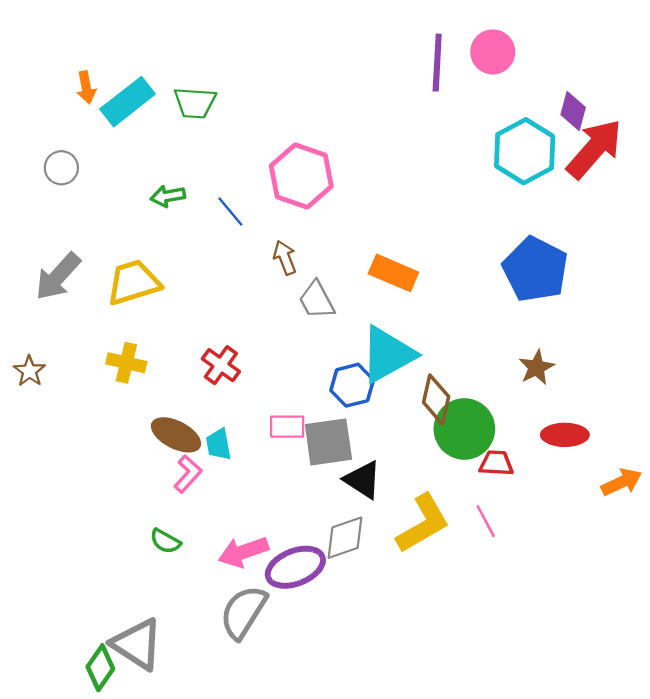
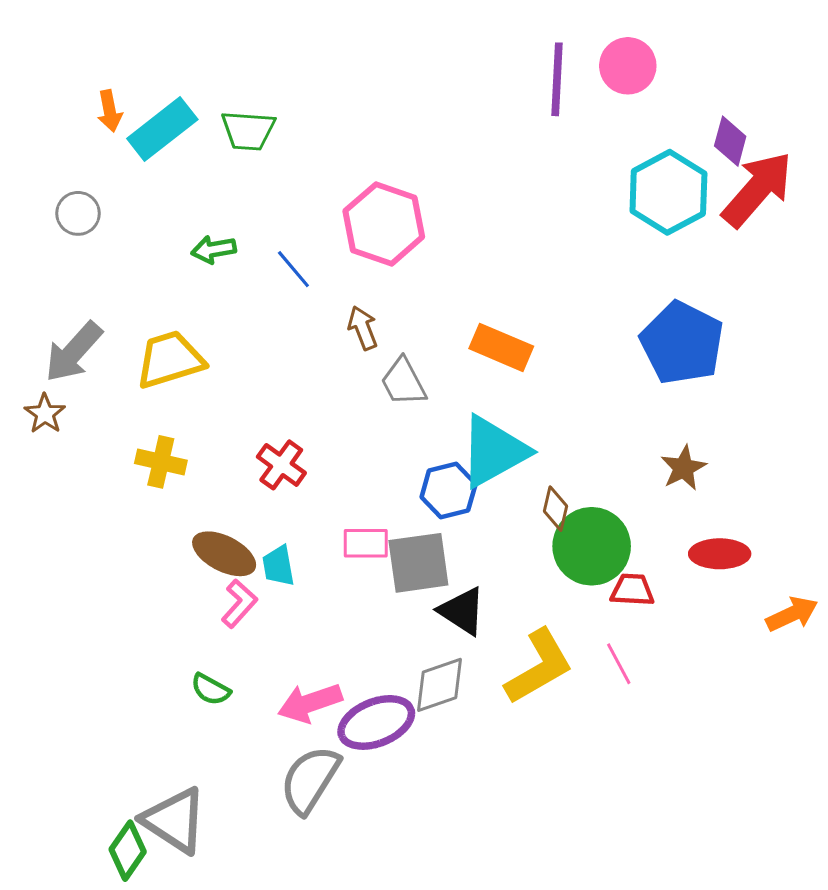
brown star: (29, 371) -> (45, 414), moved
brown diamond: (436, 399) -> (555, 509), size x0.7

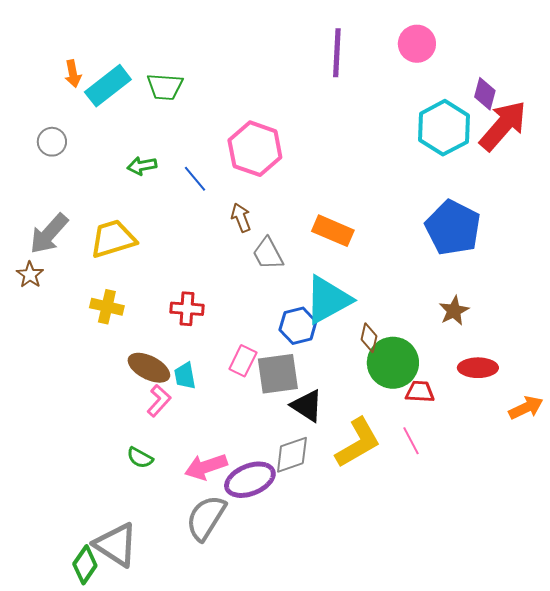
purple line: (557, 79) -> (337, 53), moved
red cross: (281, 465) -> (187, 309), turned -32
pink rectangle: (366, 543) -> (243, 361), turned -64

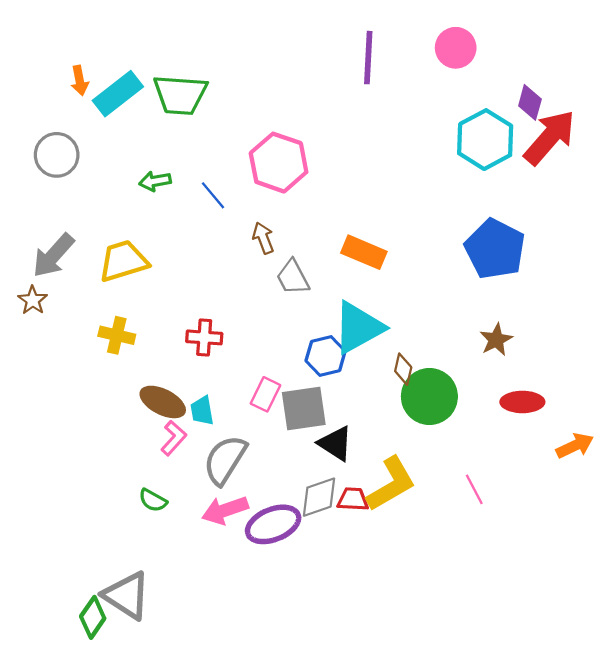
green trapezoid: (165, 87) -> (180, 95), size x1.4
gray circle: (52, 142) -> (57, 155), size x1.4
red trapezoid: (420, 392) -> (353, 499), moved
pink line: (411, 441) -> (474, 489), moved
gray semicircle: (206, 518) -> (225, 460), moved

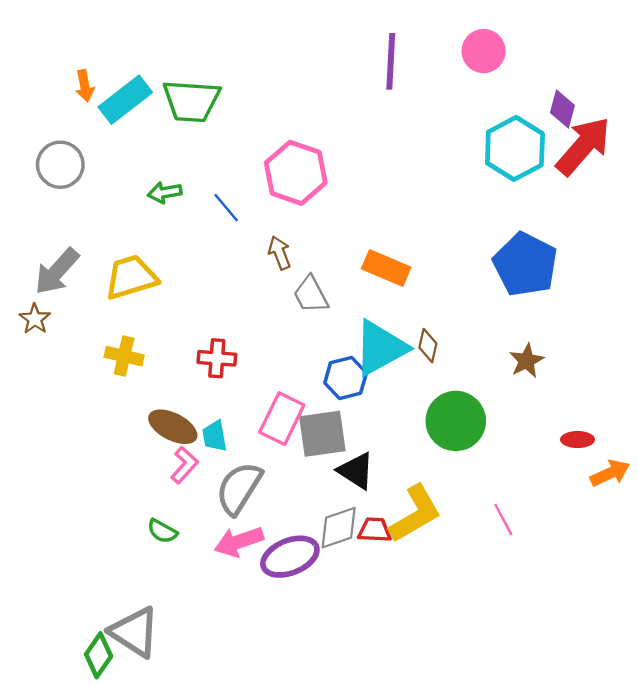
brown diamond: (403, 369) -> (428, 346), moved
pink rectangle: (265, 394) -> (282, 419), size x1.4
red ellipse: (522, 402) -> (578, 440), moved, size x0.7

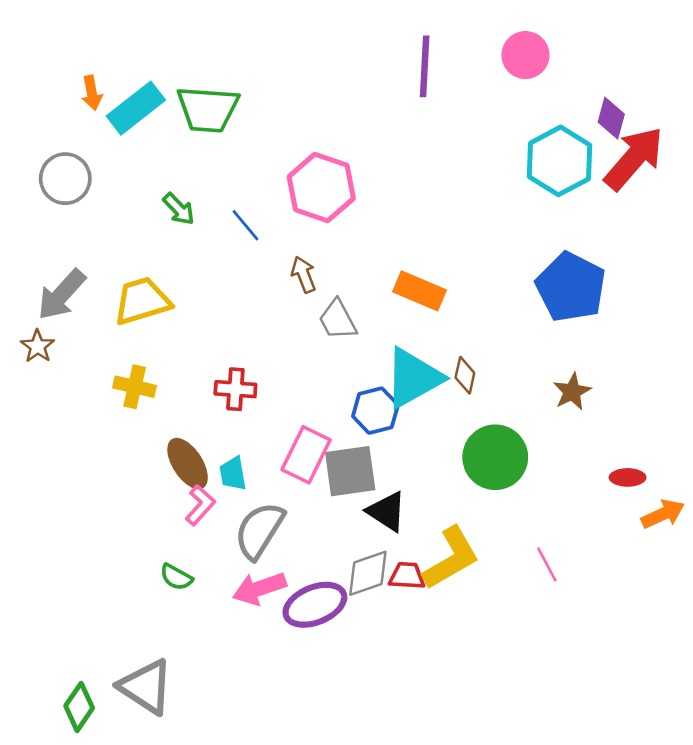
green arrow: (165, 193) -> (179, 209), turned -124
brown ellipse: (173, 427) -> (188, 464), turned 30
green diamond: (99, 655) -> (79, 707), moved

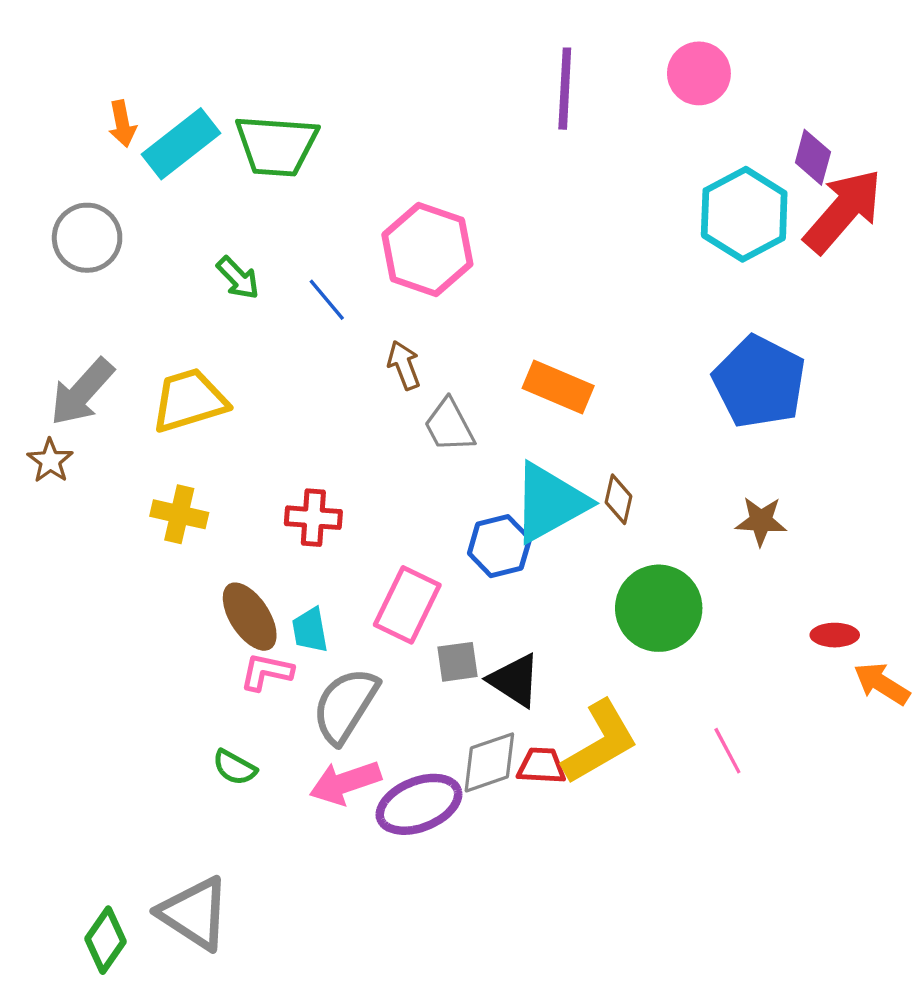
brown star: (572, 392) -> (761, 521), turned 30
gray square: (350, 471) -> (458, 662), moved, size x0.6
pink L-shape: (200, 505) -> (266, 672), turned -120
orange arrow: (663, 514) -> (882, 684), turned -123

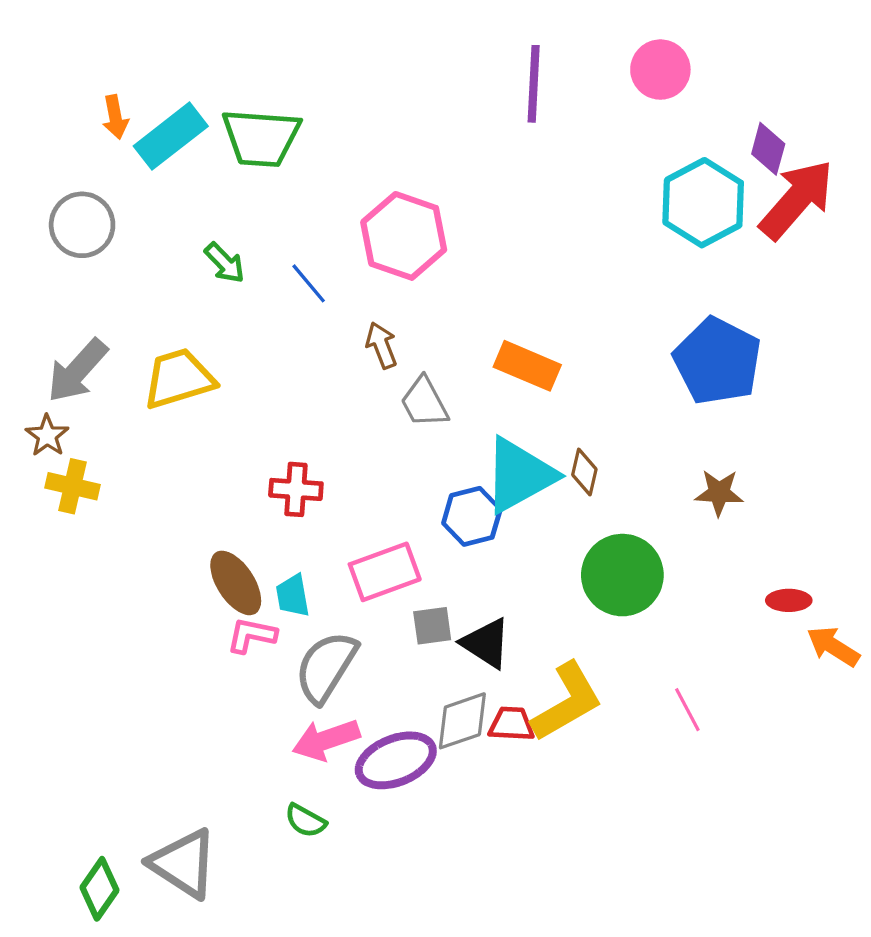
yellow cross: (179, 514) -> (73, 486), moved
pink rectangle: (407, 605) -> (385, 572), turned 44
green semicircle: (235, 767) -> (305, 821), moved

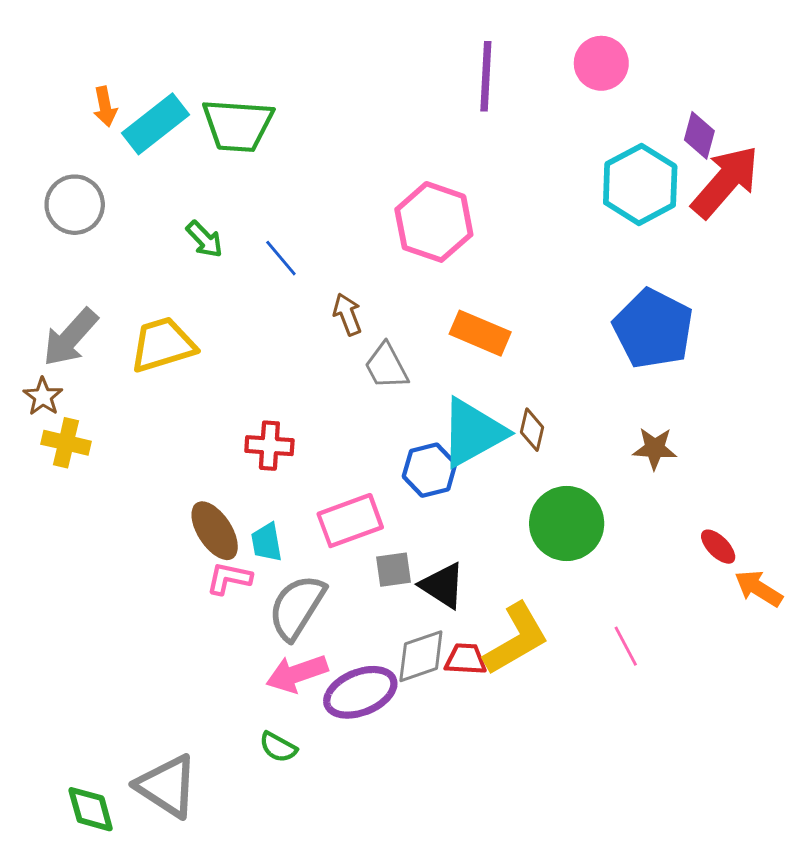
pink hexagon: (404, 236) -> (434, 222), moved
red ellipse: (789, 600) -> (718, 547), turned 45
green diamond: (99, 889) -> (91, 809), turned -50

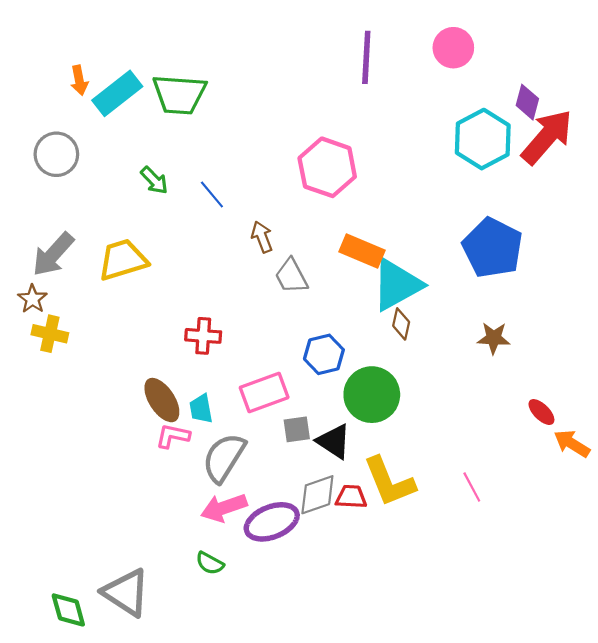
cyan triangle: (473, 433) -> (397, 285), moved
green circle: (567, 523) -> (372, 395), moved
yellow L-shape: (516, 639) -> (389, 482), turned 98

